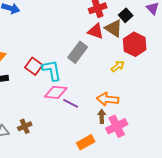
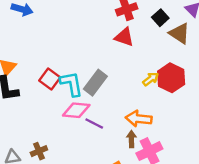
brown triangle: (114, 28) -> (179, 33), moved
red hexagon: (135, 44) -> (171, 78), moved
gray rectangle: (78, 52) -> (95, 83), moved

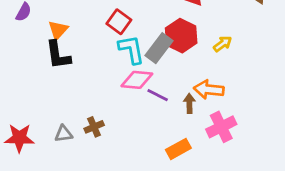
red hexagon: (171, 78) -> (181, 36), moved
red square: (50, 79) -> (119, 22), moved
brown arrow: (131, 139) -> (189, 103), moved

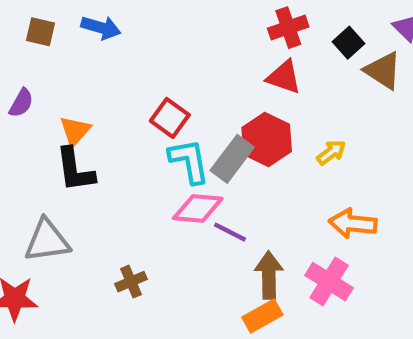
orange arrow: (209, 90) -> (353, 223), moved
brown arrow: (189, 103) -> (269, 275), moved, size x1.5
pink cross: (221, 127) -> (329, 282), turned -32
gray triangle: (64, 134) -> (47, 241), moved, size x1.6

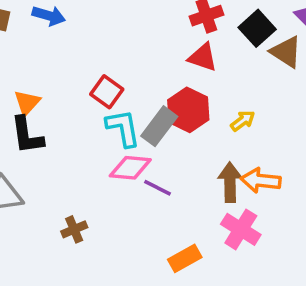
black square: (348, 43) -> (257, 28), size x1.4
brown arrow: (269, 275) -> (230, 182), moved

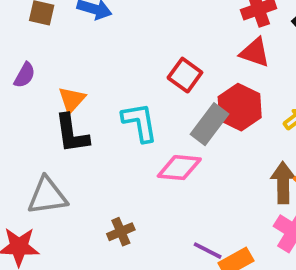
red square: (107, 92) -> (185, 75), moved
cyan L-shape: (123, 128) -> (140, 122), moved
purple line: (157, 188) -> (208, 251), moved

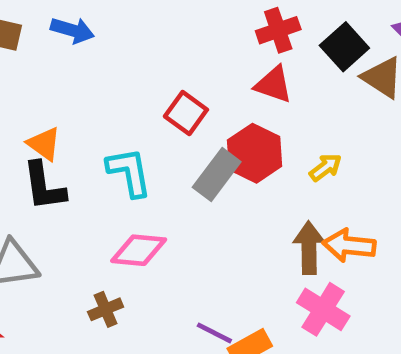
orange triangle: (72, 100) -> (44, 144), turned -36
pink diamond: (179, 168) -> (139, 250), moved

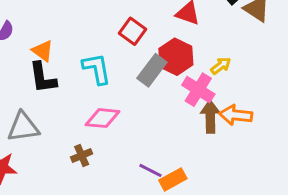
pink cross: (323, 309) -> (198, 90), moved

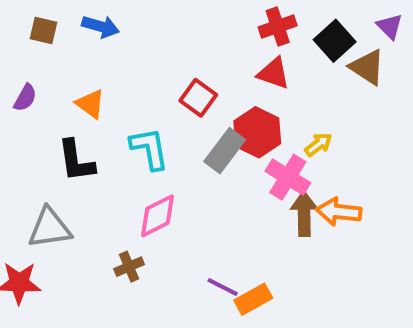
orange triangle: (43, 51) -> (90, 104), moved
pink diamond: (103, 118) -> (158, 216), turned -32

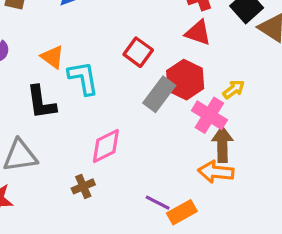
cyan L-shape: (149, 149) -> (83, 78), moved
orange arrow: (339, 212) -> (216, 172), moved

